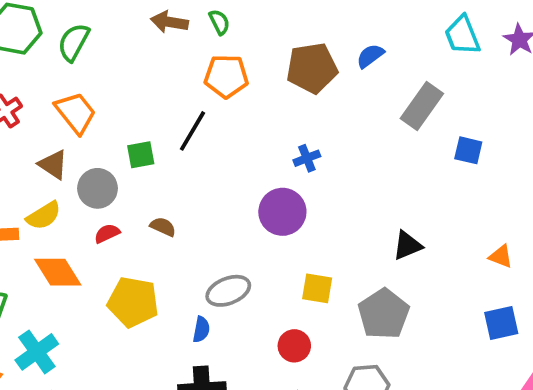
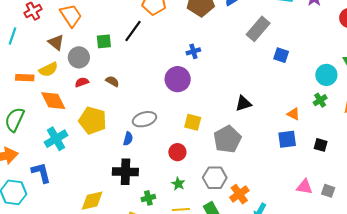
blue square: (501, 323) -> (287, 139), moved
cyan cross: (37, 352) -> (56, 139), moved

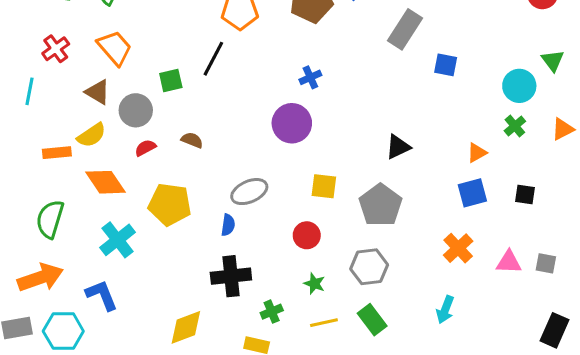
orange triangle: (293, 114) -> (477, 153), turned -48
orange cross: (239, 194) -> (458, 248), moved

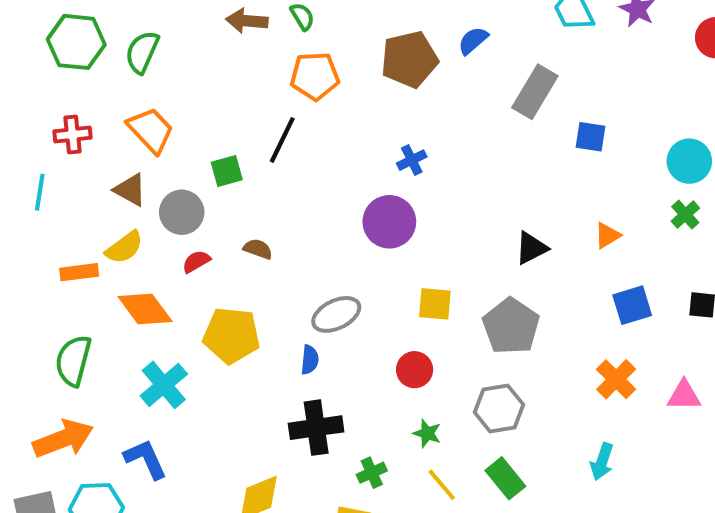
red cross: (56, 49) -> (72, 134), turned 32
orange triangle: (477, 153) -> (607, 235), moved
yellow line: (324, 323) -> (442, 485), turned 64

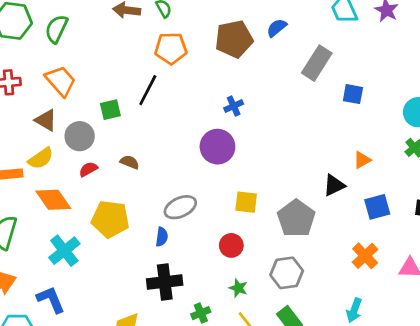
black triangle: (531, 248) -> (334, 185), moved

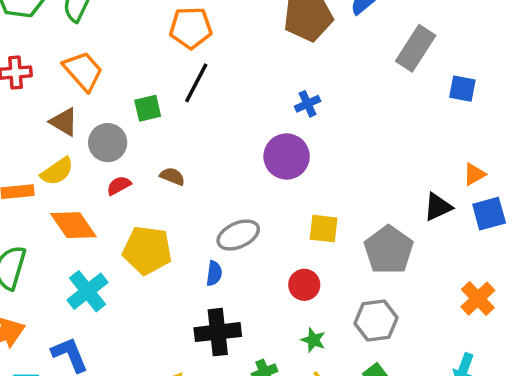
orange pentagon: (171, 48) -> (191, 28), moved
blue square: (377, 207) -> (489, 214), moved

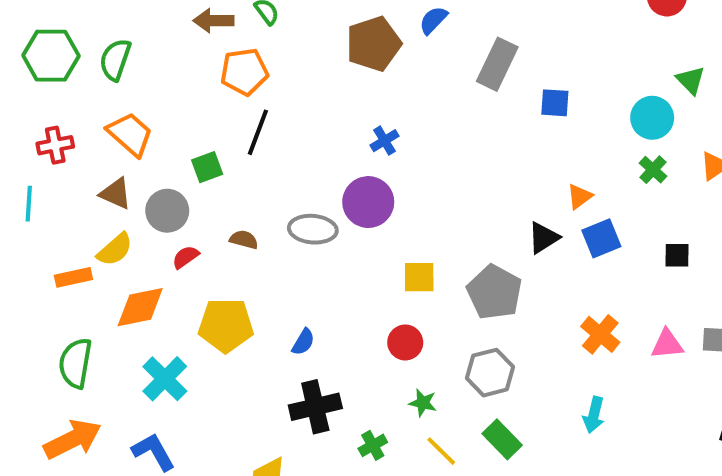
orange diamond: (73, 225) -> (140, 307), turned -60
gray ellipse: (238, 235) -> (313, 229), moved, turned 36
blue semicircle: (214, 273) -> (303, 342), turned 30

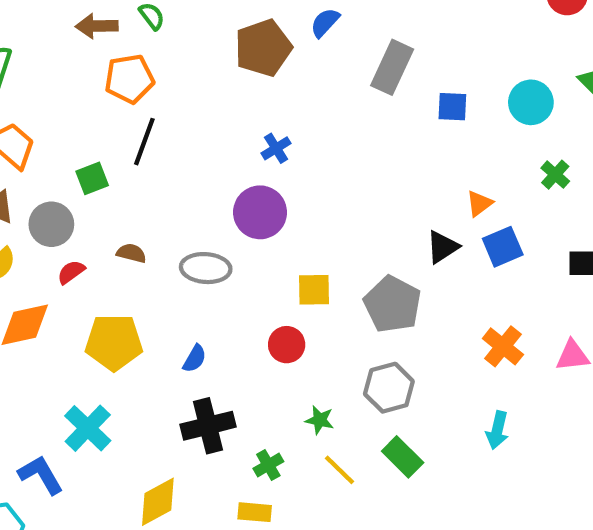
cyan circle: (652, 118) -> (531, 102), moved
gray ellipse: (313, 229) -> (206, 268), moved
red circle: (405, 342) -> (287, 345), moved
cyan cross: (165, 379) -> (88, 428), moved

